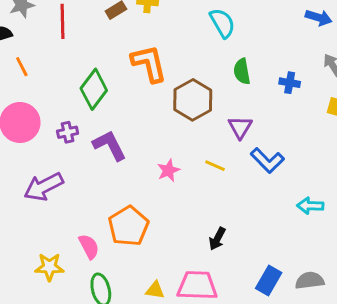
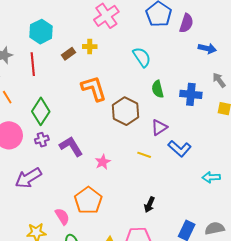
blue cross: (290, 83) -> (191, 94), size x1.5
green diamond: (94, 89) -> (41, 111), moved
purple triangle: (240, 127) -> (159, 127), turned 30
pink star: (168, 170) -> (103, 162), moved

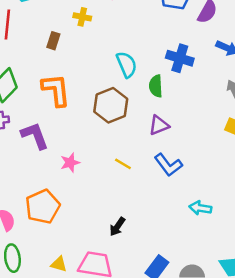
brown rectangle: (69, 54) -> (53, 41), moved, turned -48
cyan semicircle: (142, 57) -> (127, 64), moved
orange L-shape: (94, 88) -> (56, 90), moved
blue cross: (191, 94) -> (180, 58), moved
purple triangle: (159, 127) -> (159, 125), moved

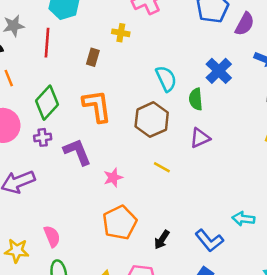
blue cross: (180, 58) -> (219, 71), turned 30
yellow line: (123, 164) -> (162, 167), moved
blue L-shape: (168, 165) -> (209, 241), moved
orange pentagon: (43, 207) -> (120, 223), moved

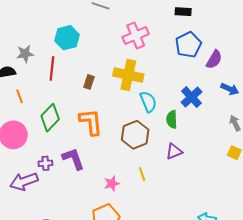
yellow cross: (121, 33) -> (128, 75), moved, size x2.0
purple cross: (43, 137) -> (45, 163), moved
yellow line: (162, 167) -> (142, 174), turned 40
pink star: (113, 178) -> (112, 184), moved

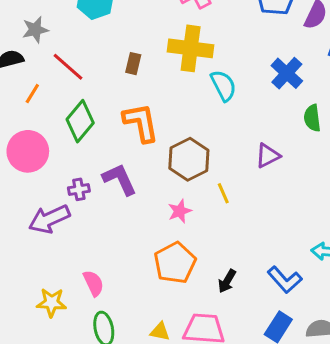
red line: (52, 69) -> (68, 67), moved, turned -50
orange line: (20, 96) -> (32, 94), turned 56
green semicircle: (172, 119) -> (312, 118), moved
brown hexagon: (135, 135) -> (189, 159), moved

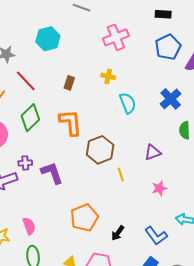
yellow cross: (191, 48) -> (108, 76), size x0.5
purple L-shape: (120, 179) -> (52, 173), moved
pink star: (180, 211) -> (159, 188), moved

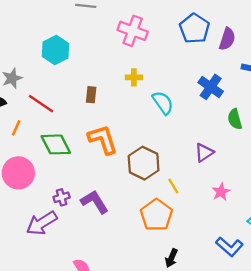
pink cross: (116, 37) -> (133, 31), turned -35
green diamond: (30, 118) -> (56, 144), turned -60
orange pentagon: (84, 218) -> (156, 215), moved
black arrow: (118, 233) -> (171, 258), moved

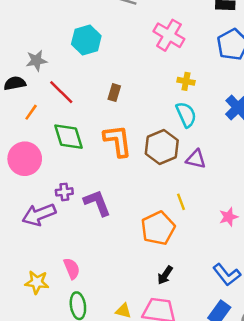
yellow cross: (134, 77) -> (186, 81), moved
purple triangle: (204, 153) -> (196, 159), moved, turned 36
brown hexagon: (144, 163) -> (162, 147), moved

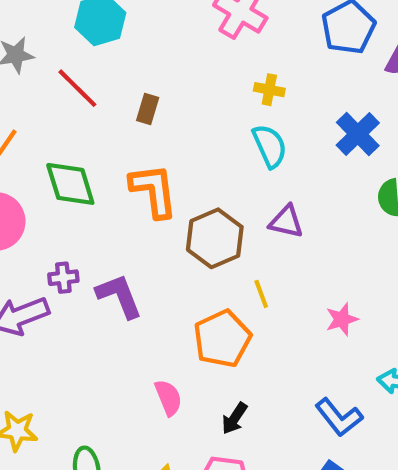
red line: (61, 92) -> (77, 88), moved
brown hexagon: (162, 147) -> (215, 238), moved
pink semicircle: (72, 269) -> (168, 398), moved

